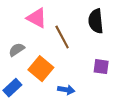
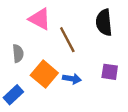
gray semicircle: (17, 50) -> (18, 53), turned 119
blue arrow: (66, 90) -> (72, 79), moved

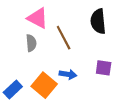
gray semicircle: (18, 53) -> (31, 43), moved
orange square: (44, 74) -> (44, 85), moved

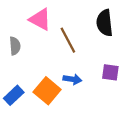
gray semicircle: (31, 43) -> (15, 46), moved

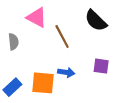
black semicircle: (105, 23) -> (96, 21), turned -40
orange square: (47, 91) -> (43, 83), turned -35

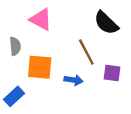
brown line: (62, 36) -> (86, 52), moved
orange square: (43, 83) -> (40, 67), moved

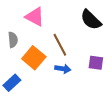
brown line: (86, 52) -> (60, 45), moved
orange square: (40, 67) -> (34, 58), turned 35

